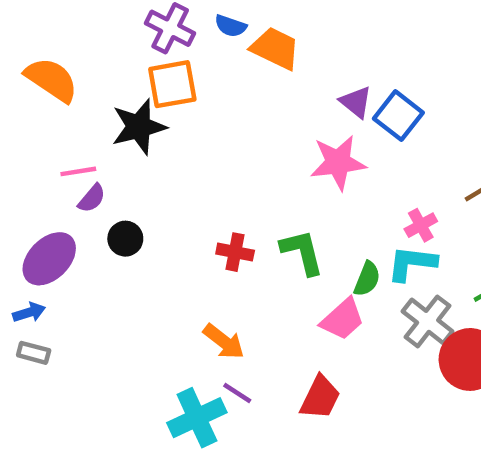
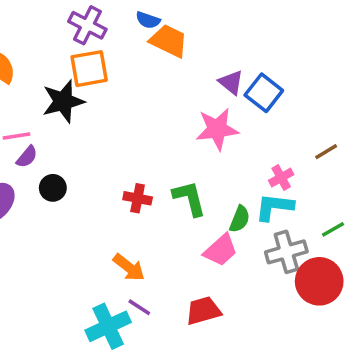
blue semicircle: (231, 26) -> (148, 20), moved
gray cross: (428, 321) -> (286, 252), turned 36
red trapezoid: (320, 398) -> (203, 311), turned -132

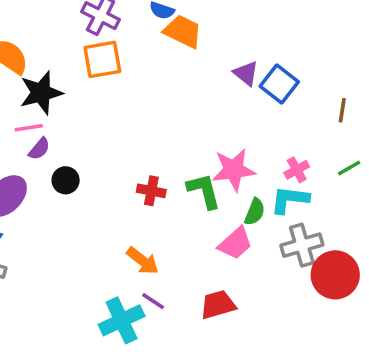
black star: (63, 101) -> (41, 93), moved
pink star: (217, 129) -> (234, 170), moved
brown line: (326, 152) -> (342, 110), moved, turned -50
green line: (333, 229) -> (349, 168), moved

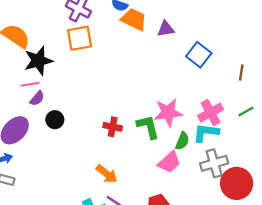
purple triangle: (246, 73) -> (166, 29), moved, turned -48
pink cross: (297, 170) -> (211, 113), size x1.5

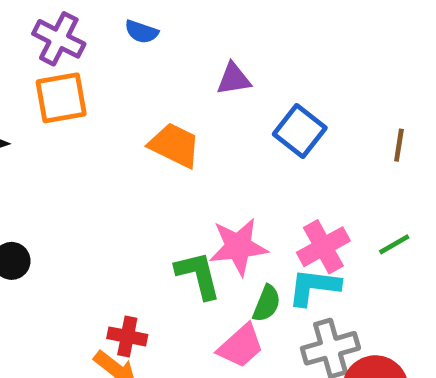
orange trapezoid: (134, 19) -> (175, 145), moved
brown line: (241, 72) -> (399, 145), moved
red cross: (113, 127) -> (127, 336), moved

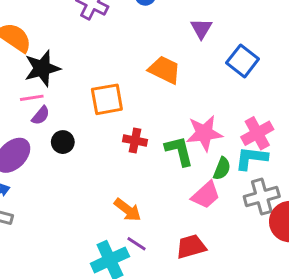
purple triangle: (234, 79) -> (201, 29), turned -50
orange square: (61, 98) -> (107, 99), moved
red cross: (127, 336) -> (135, 141), moved

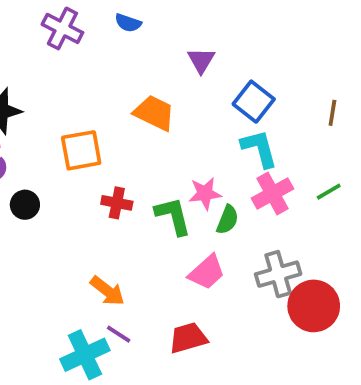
pink star: (204, 133) -> (205, 193), size x0.7
cyan L-shape: (251, 158) -> (259, 148), moved, turned 68
green semicircle: (222, 169) -> (227, 220), moved

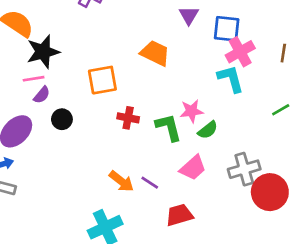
blue square: (254, 102) -> (227, 29), moved, turned -32
pink cross: (272, 193) -> (240, 52), moved
green semicircle: (227, 220) -> (208, 130), turned 30
purple line: (119, 334) -> (150, 183), moved

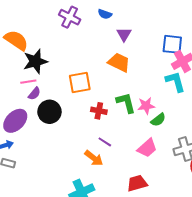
purple triangle: (189, 15) -> (124, 34), moved
black circle: (62, 119) -> (49, 112), size x1.5
green L-shape: (169, 127) -> (126, 103), moved
purple line: (150, 183) -> (105, 142), moved

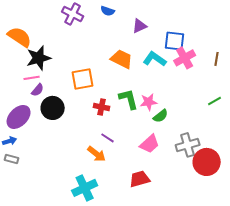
purple triangle: (124, 34) -> (140, 26), moved, turned 35
cyan L-shape: (175, 82) -> (155, 59), moved, turned -40

